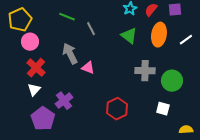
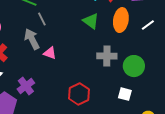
gray line: (91, 29) -> (42, 19), moved

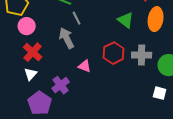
pink triangle: (50, 53) -> (85, 66), moved
red hexagon: (79, 94) -> (114, 53), moved

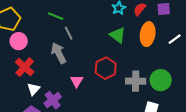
gray cross: (142, 55) -> (136, 81), moved
pink triangle: (85, 66) -> (77, 81), turned 40
white triangle: (31, 74) -> (34, 89), moved

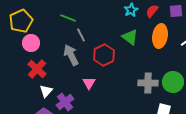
red hexagon: (106, 68) -> (104, 55), moved

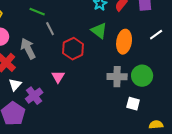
orange ellipse: (160, 36) -> (124, 42), moved
gray arrow: (71, 55) -> (28, 49), moved

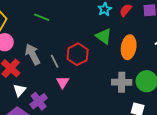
gray line: (50, 29) -> (55, 61), moved

